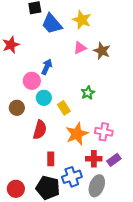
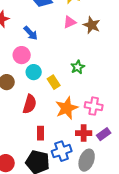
blue arrow: (47, 67) -> (31, 33), moved, turned 112

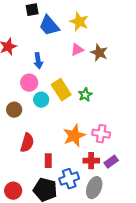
blue arrow: (31, 33) -> (38, 61), turned 35
yellow rectangle: (54, 82) -> (61, 90), moved, size x1.5
red semicircle: (30, 104) -> (27, 143), moved

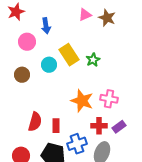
pink circle: (29, 83) -> (27, 42), moved
orange star: (74, 136) -> (82, 101), turned -30
red semicircle: (27, 143) -> (35, 122), moved

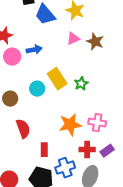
blue arrow: (46, 26) -> (34, 50), turned -91
pink circle: (27, 42) -> (12, 57), moved
orange star: (82, 101) -> (70, 125), turned -30
red semicircle: (35, 122) -> (23, 129), moved, turned -36

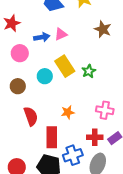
pink triangle: (73, 39) -> (61, 34), moved
pink circle: (12, 57) -> (20, 53), moved
orange star: (70, 125) -> (68, 112), moved, size x0.6
red rectangle: (44, 150) -> (52, 137), size x1.5

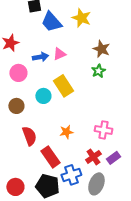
green star: (89, 71) -> (98, 71), moved
red rectangle: (52, 137) -> (50, 157), turned -35
red cross: (95, 137) -> (93, 157), turned -35

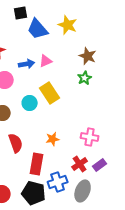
red rectangle: (50, 157) -> (37, 164), turned 45

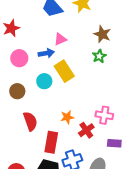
blue arrow: (27, 64) -> (46, 53), moved
red cross: (80, 164) -> (86, 130), moved
purple rectangle: (100, 165) -> (114, 143), turned 40

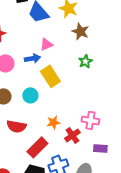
brown star: (102, 34) -> (80, 31), moved
cyan circle: (44, 81) -> (30, 95), moved
red semicircle: (30, 121) -> (16, 126), turned 120
red rectangle: (51, 142) -> (37, 147), turned 35

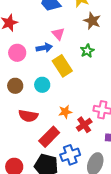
pink triangle: (46, 44) -> (58, 34), turned -48
green star: (85, 61) -> (87, 51), moved

